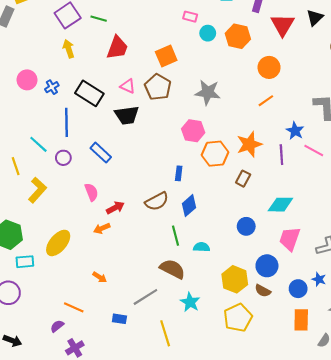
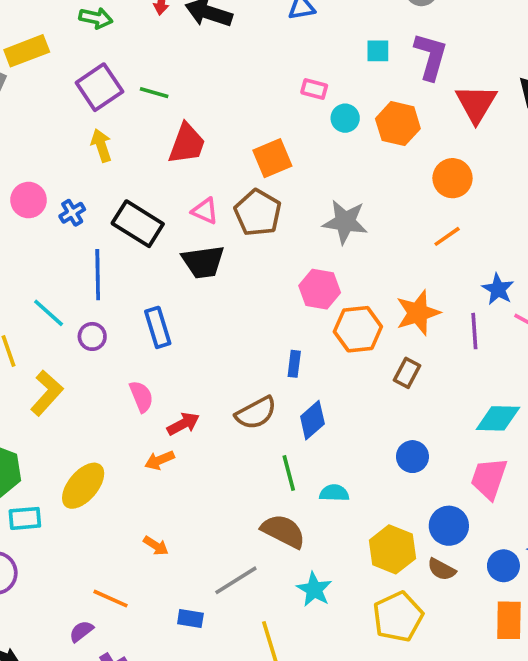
blue rectangle: (101, 153) -> (158, 327), turned 30
cyan diamond: (280, 205) -> (498, 418), moved

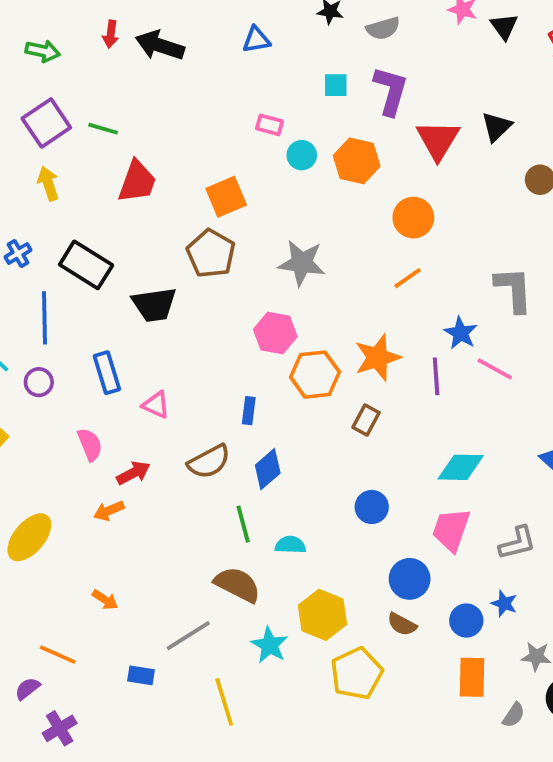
pink triangle: (205, 211) -> (156, 405), moved
yellow hexagon: (392, 549) -> (323, 615), moved

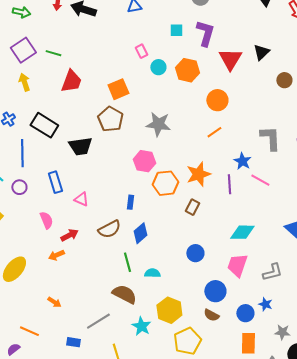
pink rectangle: (270, 125) -> (141, 51), turned 48

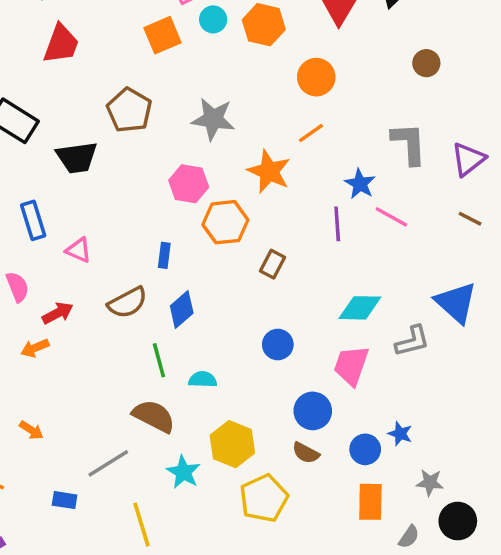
brown circle: (284, 80) -> (426, 63), moved
orange square: (118, 89) -> (162, 35), moved
orange star: (198, 174) -> (269, 171), moved, turned -30
gray L-shape: (272, 272) -> (412, 341), moved

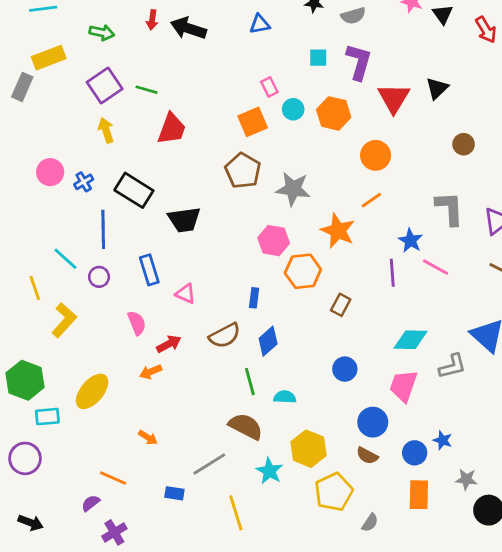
brown pentagon: (129, 110) -> (243, 171), moved
gray semicircle: (409, 537) -> (370, 523), moved

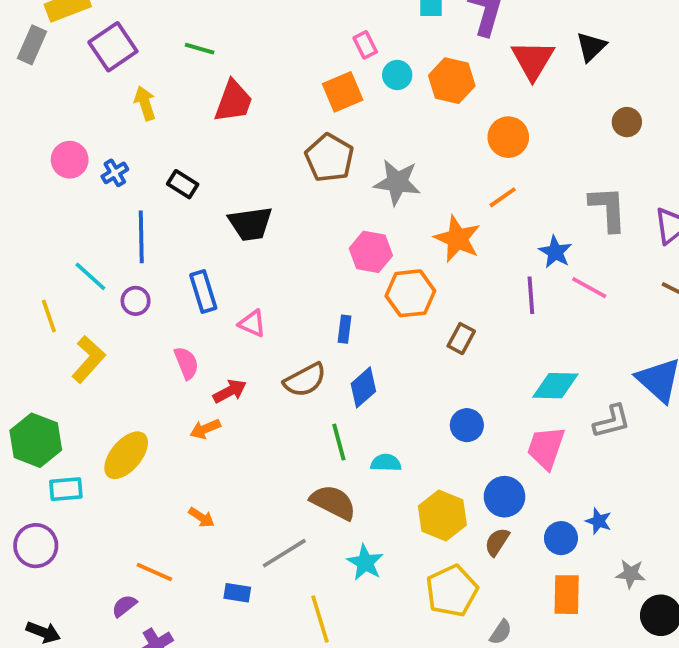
purple square: (105, 86) -> (113, 47), moved
black rectangle: (134, 190) -> (183, 184), size x0.6
yellow hexagon: (309, 449) -> (442, 515), moved
brown semicircle: (367, 456) -> (497, 542), turned 95

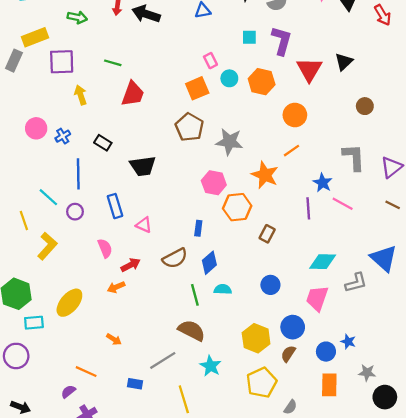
purple square: (113, 47) -> (62, 62), turned 32
cyan semicircle: (386, 463) -> (223, 289), moved

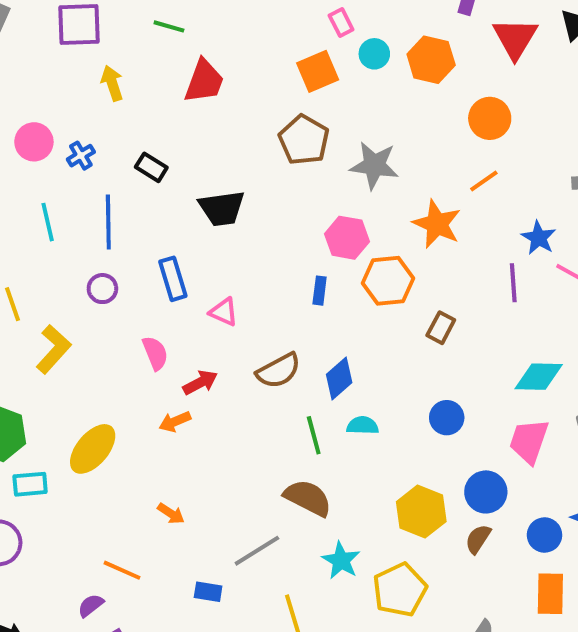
cyan line: (48, 197) -> (48, 222), moved, turned 35
blue rectangle: (198, 228) -> (320, 291), moved
yellow pentagon: (262, 383) -> (400, 590), moved

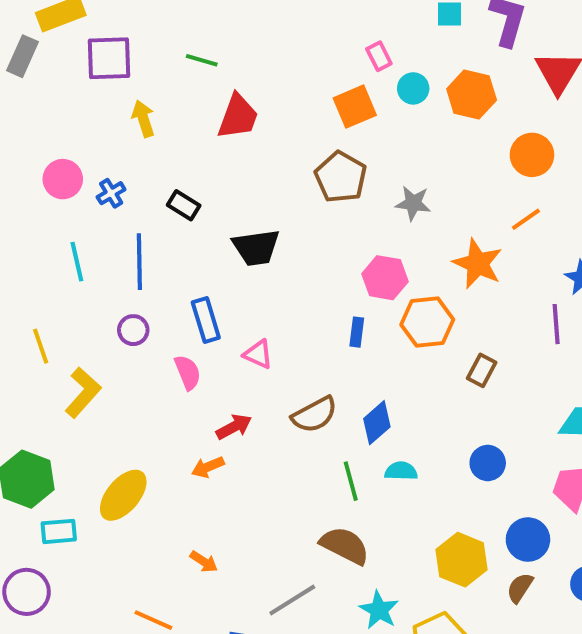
gray star: (374, 165) -> (413, 203), size x0.7
pink semicircle: (155, 353) -> (188, 372), moved

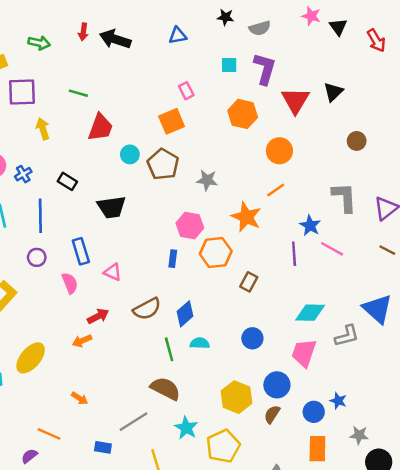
cyan circle: (413, 88) -> (130, 154), moved

